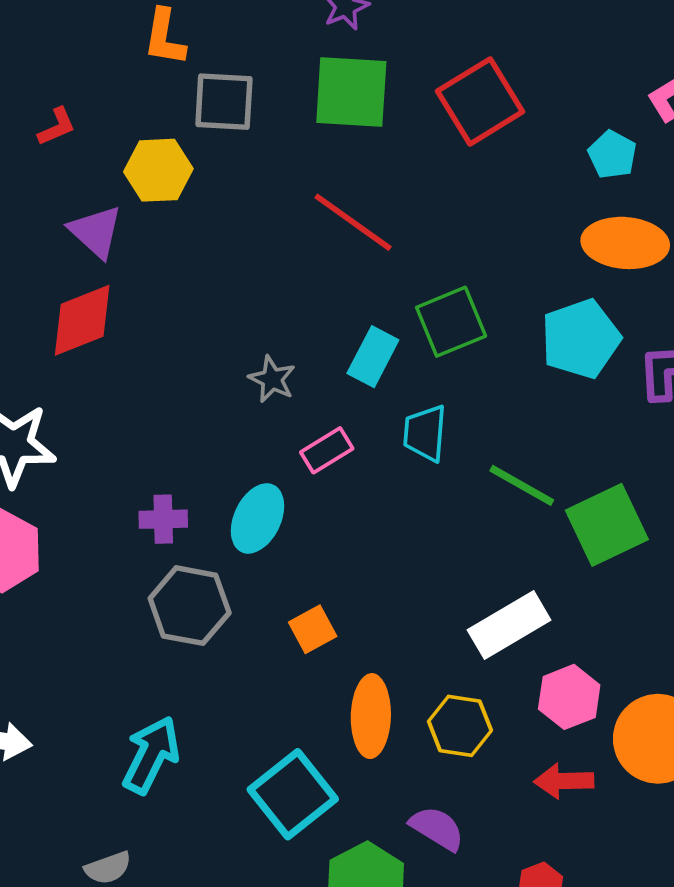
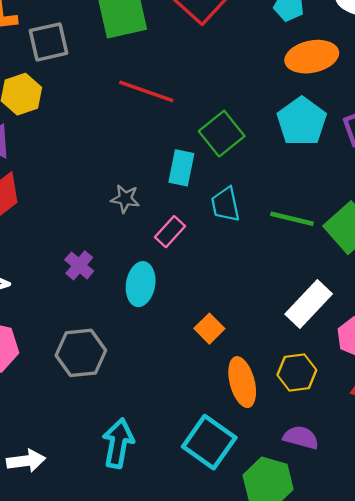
purple cross: (163, 519) -> (79, 265), moved, turned -32
gray hexagon: (190, 606) -> (81, 353), moved
orange square: (313, 629) -> (209, 329), moved

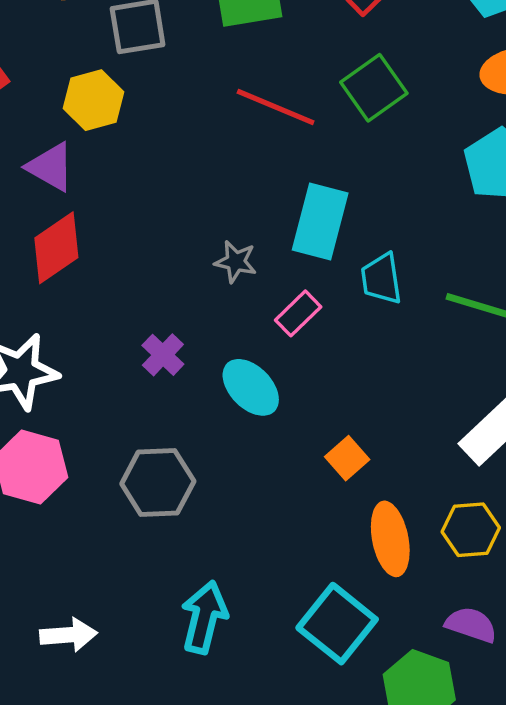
green square: (222, 134) -> (374, 88), moved
cyan rectangle: (181, 168) -> (320, 222), size x1.4
cyan ellipse: (141, 284) -> (251, 387), turned -57

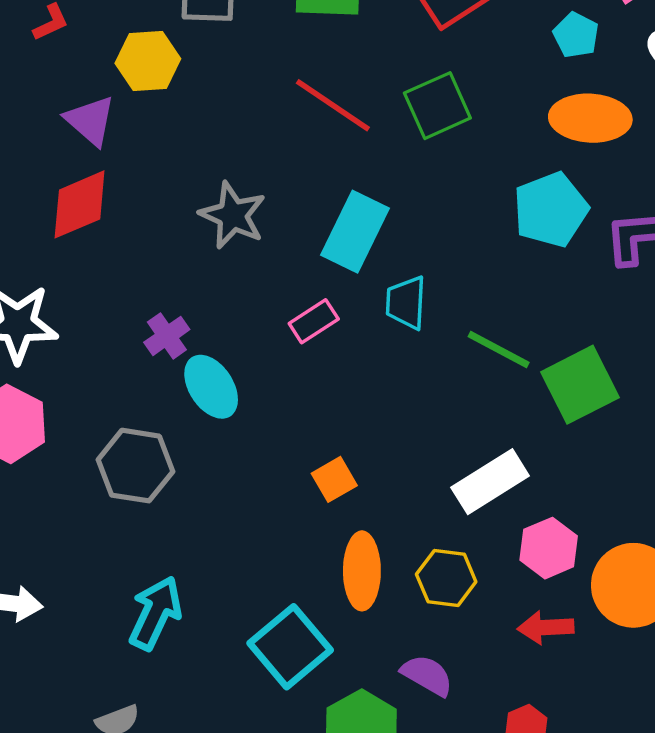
gray star: (236, 262) -> (233, 215), moved, size x1.5
cyan ellipse: (251, 387) -> (211, 387), moved

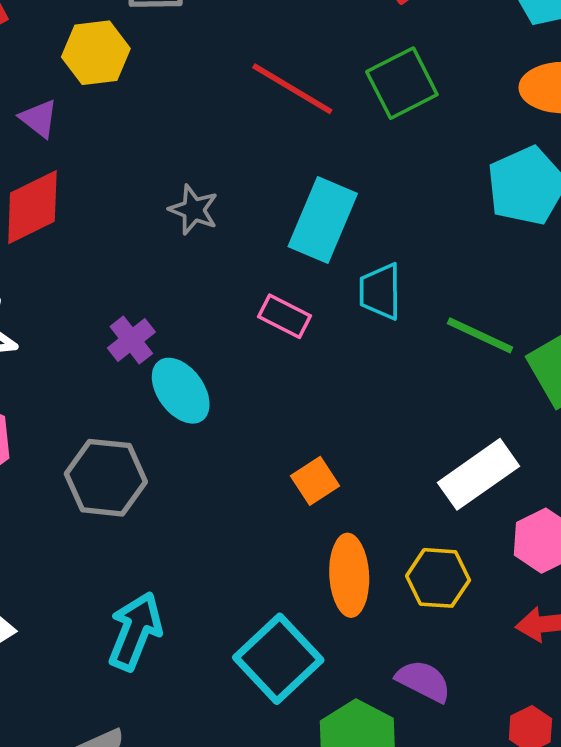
purple triangle: (90, 121) -> (39, 118), size x0.7
gray star: (233, 215) -> (194, 210), size x0.7
pink rectangle: (314, 321) -> (285, 316), turned 63

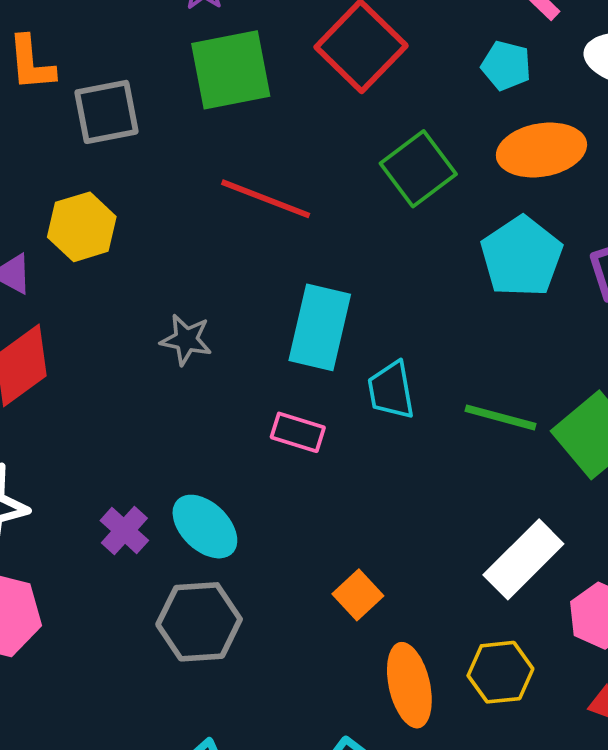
yellow hexagon: (96, 53) -> (82, 227), moved
green square: (402, 83) -> (418, 169), moved
purple cross: (131, 340) -> (124, 531), moved
gray hexagon: (106, 478) -> (199, 622), moved

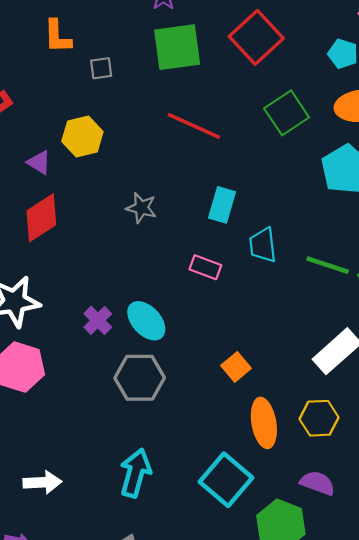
gray square: (106, 112) -> (101, 68), size x0.6
cyan rectangle: (320, 327) -> (222, 205), size x0.7

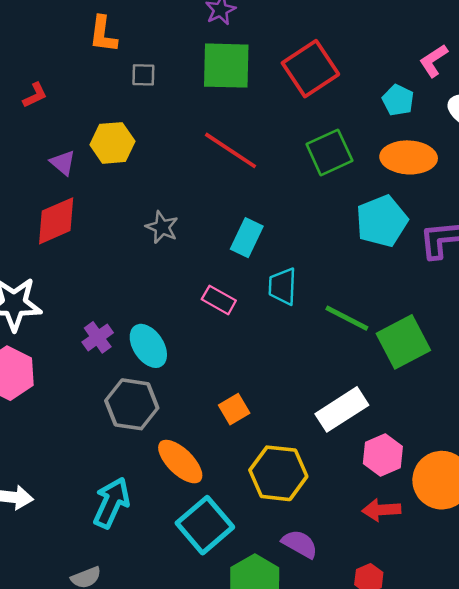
yellow hexagon: (319, 418) -> (278, 473), moved, size x1.4
orange ellipse: (264, 423) -> (180, 462), moved, turned -45

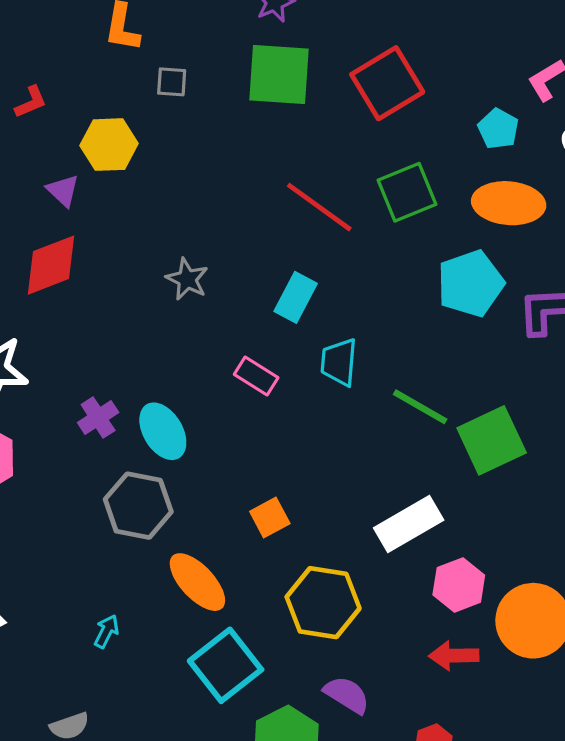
yellow hexagon: (112, 143) -> (109, 145), moved
red line: (230, 150) -> (319, 207), moved
cyan arrow: (111, 503) -> (107, 631), size x0.5

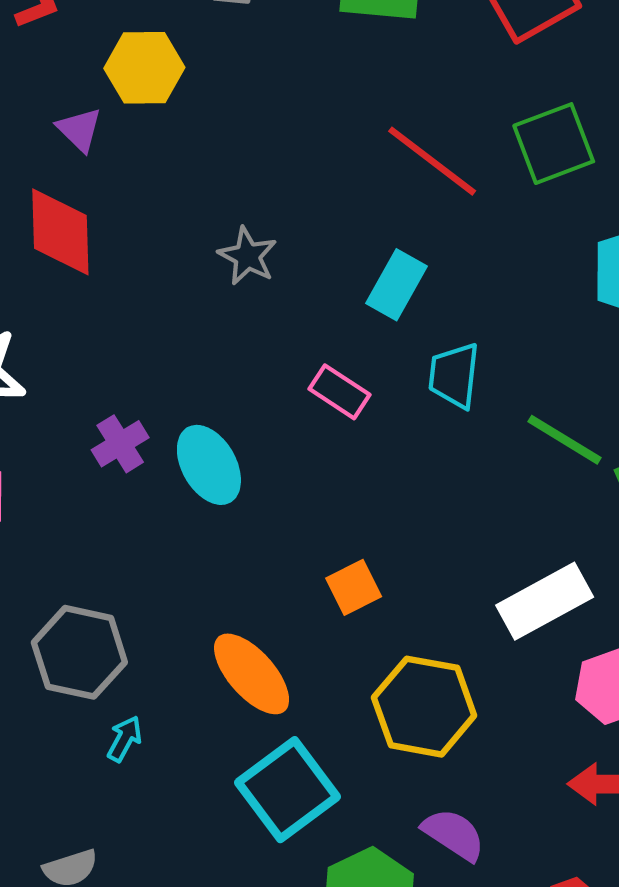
red diamond: (51, 265) -> (60, 232), turned -72
gray hexagon: (138, 506) -> (79, 652), moved

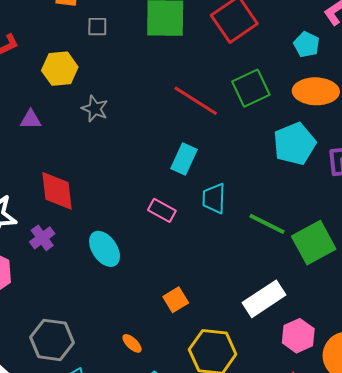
purple triangle: (79, 130) -> (31, 120), moved, turned -40
red diamond: (60, 232) -> (57, 191), moved
gray star: (248, 256) -> (95, 109), moved
purple cross: (120, 444) -> (42, 238), moved
orange ellipse: (252, 674) -> (132, 343), size x0.5

